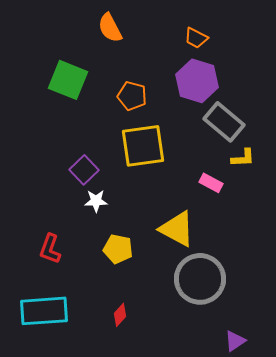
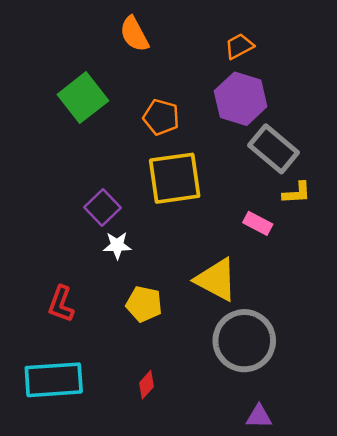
orange trapezoid: (196, 38) -> (239, 46), turned 125
green square: (68, 80) -> (83, 98), turned 30
purple triangle: (235, 341) -> (259, 416), moved, turned 35

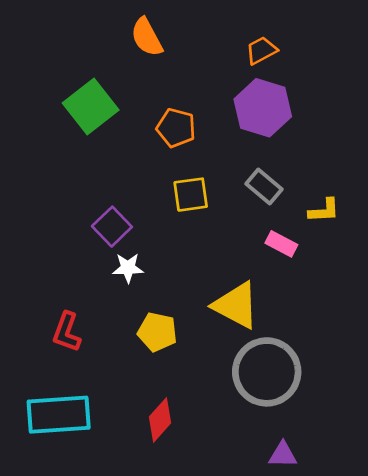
gray rectangle: (274, 149) -> (264, 187), moved, size x0.7
yellow square: (175, 178) -> (191, 195), size x0.6
red diamond: (147, 385) -> (160, 420), size x1.4

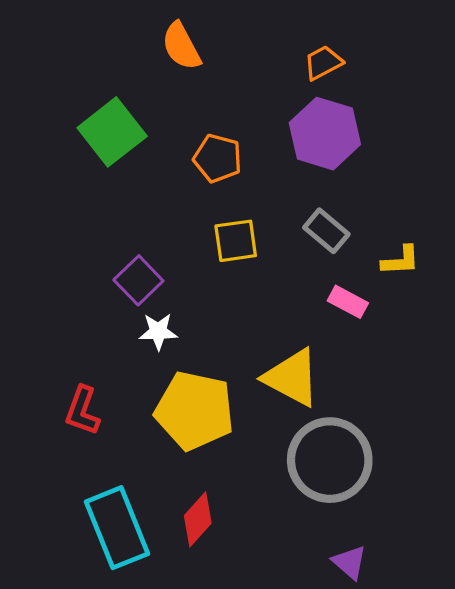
yellow pentagon: (157, 332) -> (195, 411), size x1.6
cyan rectangle: (59, 415) -> (117, 528), moved, turned 72
purple triangle: (283, 455) -> (350, 562), turned 40

